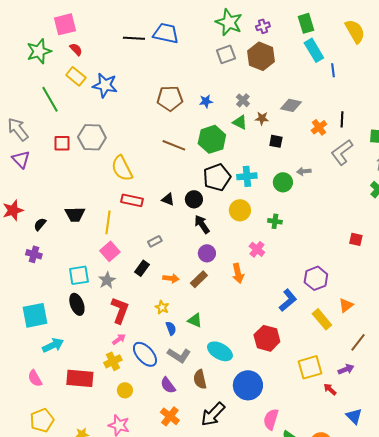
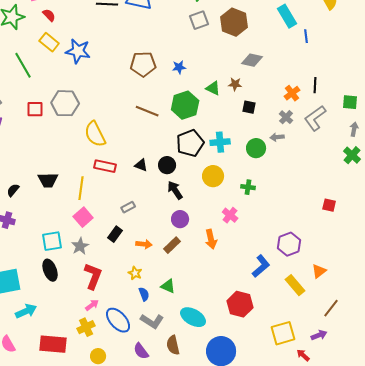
gray cross: (243, 100) -> (286, 117), moved
gray diamond: (291, 105) -> (252, 60), moved

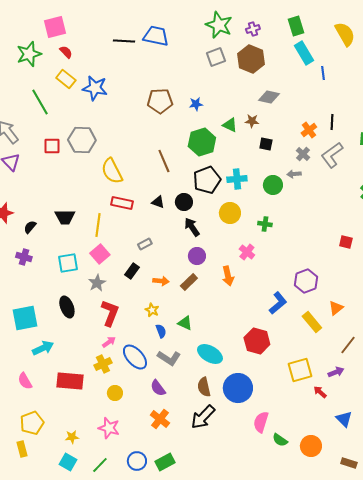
brown line: (147, 111) -> (164, 161), moved, turned 45
cyan square: (52, 241) -> (68, 263), moved
brown semicircle: (173, 345) -> (204, 387), moved

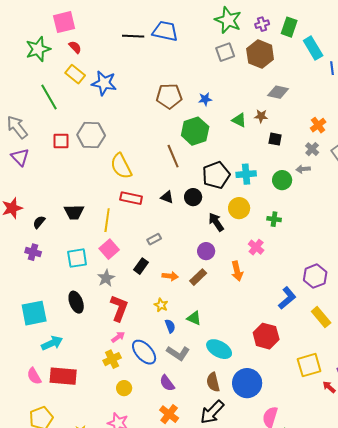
green rectangle: (296, 26) -> (289, 27), moved, turned 36
green hexagon: (202, 142) -> (195, 131), moved
black arrow: (192, 227) -> (216, 222), moved
red rectangle: (70, 381) -> (63, 376), moved

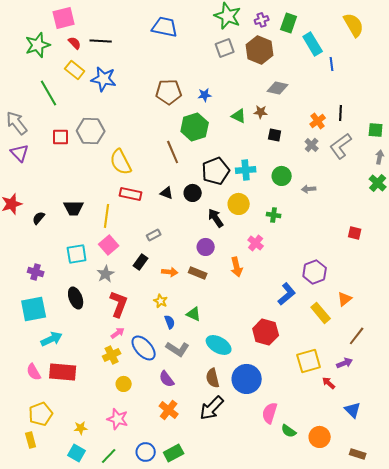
black line: (133, 36) -> (101, 41), moved
gray arrow: (303, 169) -> (309, 189), moved
purple cross: (33, 252) -> (36, 272), moved
brown rectangle: (198, 277) -> (198, 273), turned 66

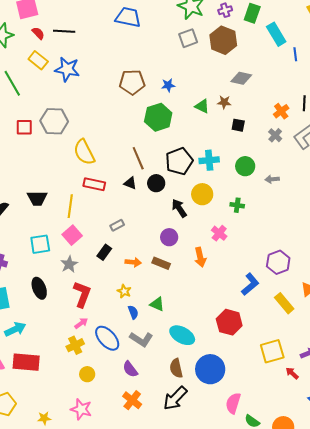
brown line: (173, 152) -> (138, 158), moved

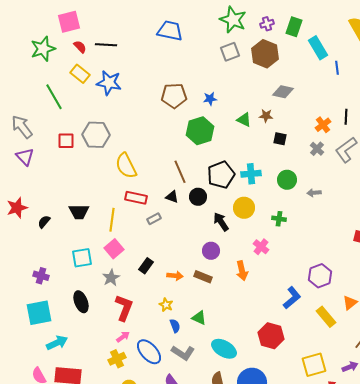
gray rectangle: (117, 225) -> (154, 219), moved

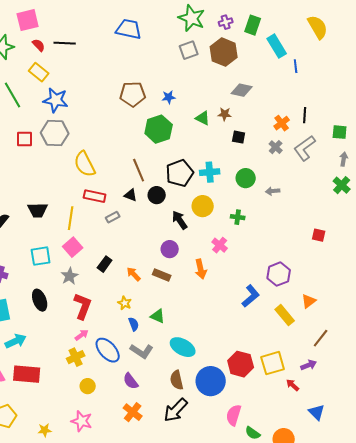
blue star: (109, 83) -> (56, 100), moved
orange arrow: (175, 276) -> (134, 274), turned -140
red hexagon: (271, 336) -> (241, 364), moved

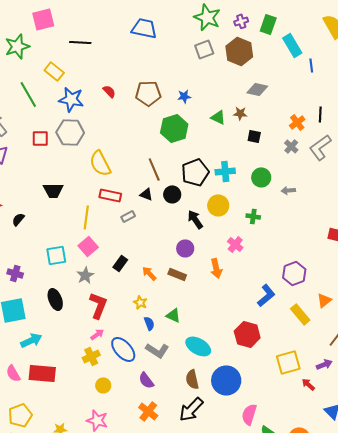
red semicircle: (39, 45) -> (109, 91), moved
black trapezoid: (38, 210) -> (53, 190), moved
red hexagon: (241, 364) -> (247, 334), moved

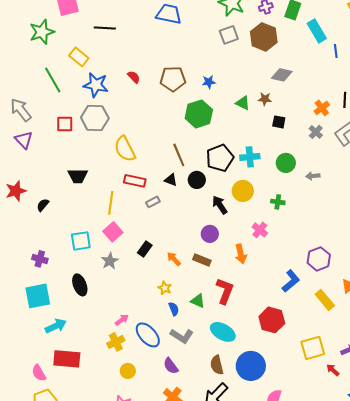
red L-shape: (98, 305) -> (225, 291), moved
pink semicircle: (13, 373) -> (39, 373), moved

